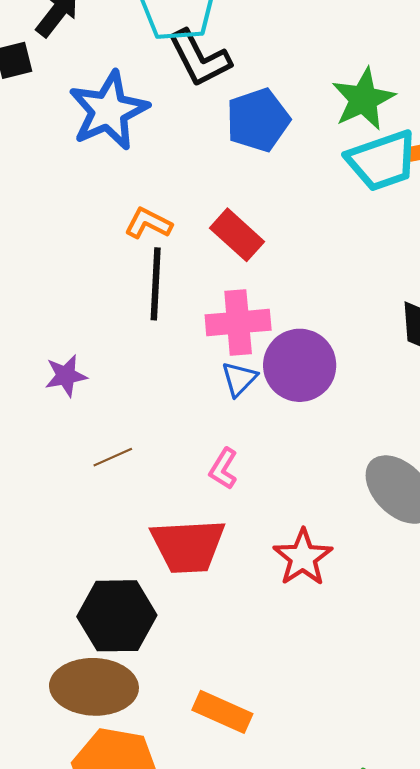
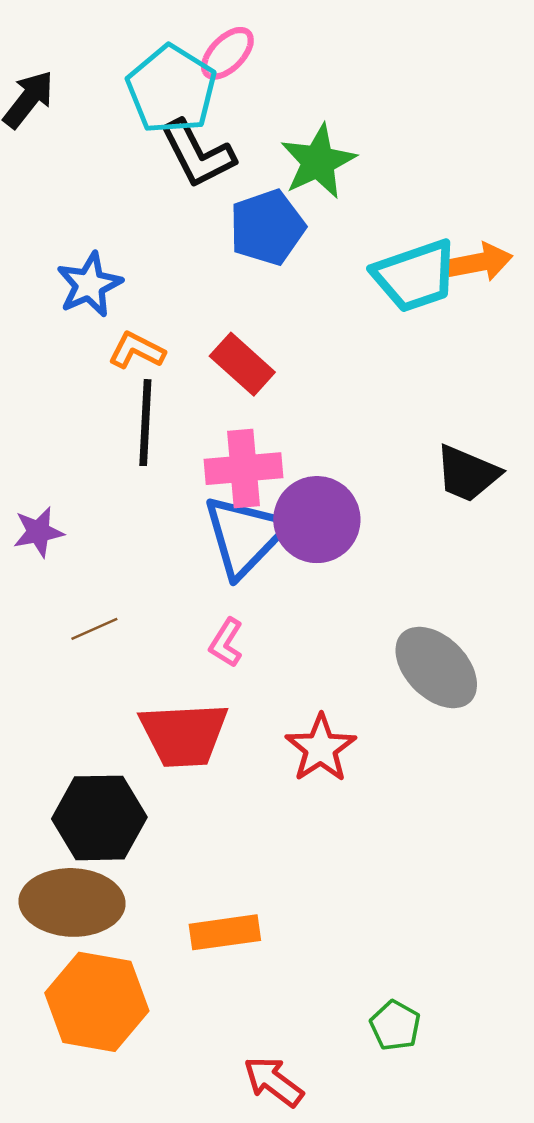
green star: (363, 99) -> (318, 162), moved
blue star: (109, 111) -> (89, 285), moved, size x0.7
blue triangle: (239, 379) -> (245, 536), size x2.0
orange rectangle: (222, 712) -> (225, 932), turned -32

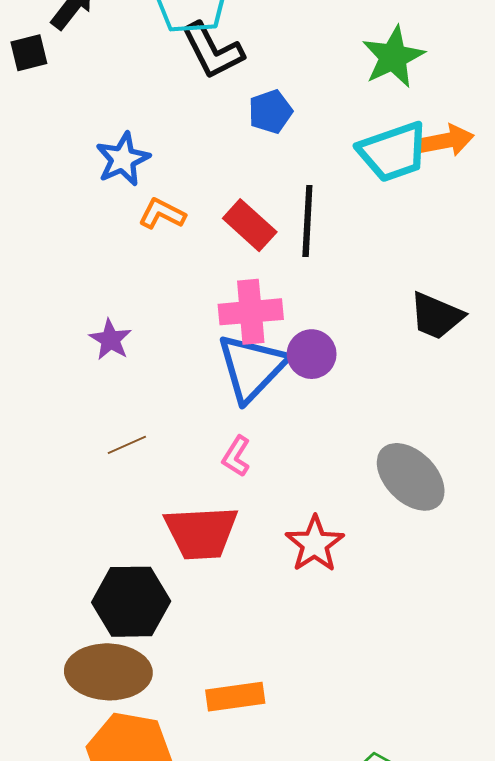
green star: (318, 162) -> (393, 57), moved
blue pentagon: (267, 227) -> (270, 112), size x0.7
black line: (145, 423) -> (307, 221), moved
purple circle: (317, 520) -> (312, 354), size x0.7
purple star: (38, 532) -> (110, 340), moved, turned -30

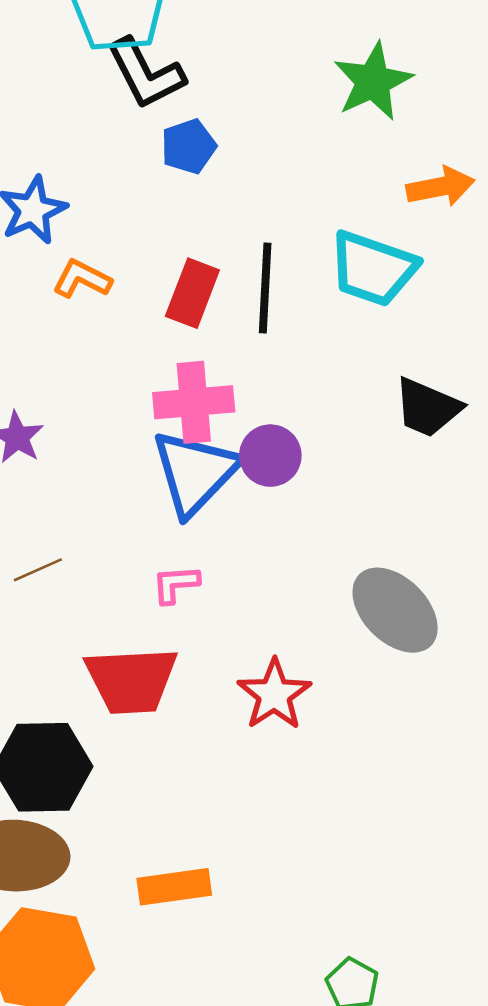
blue pentagon: (270, 112) -> (189, 146), moved
cyan trapezoid: (393, 152) -> (373, 269), moved, turned 38
red rectangle: (250, 225) -> (192, 293), turned 69
pink L-shape: (236, 456) -> (176, 584), turned 54

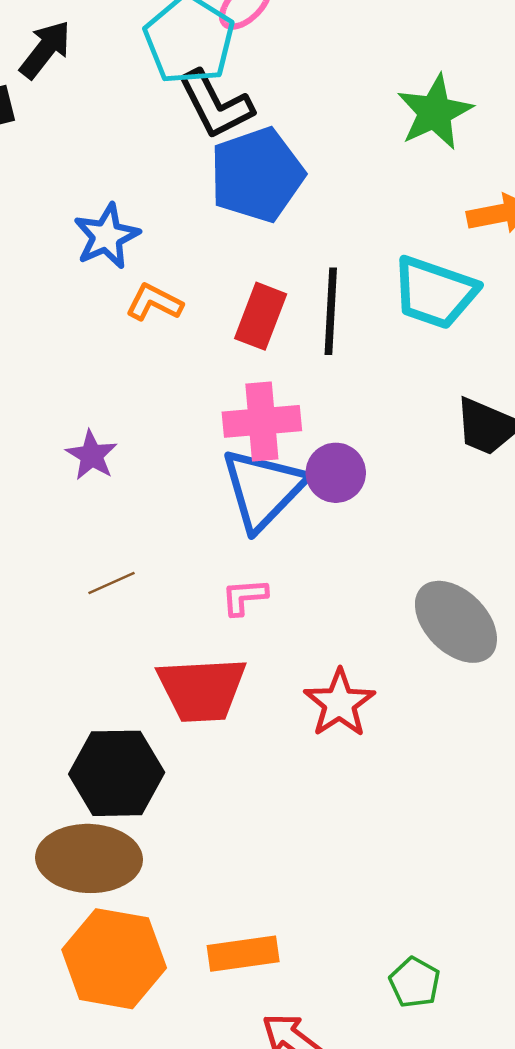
blue pentagon: (189, 146) -> (257, 175), size x1.8
orange rectangle: (174, 887) -> (243, 954), moved

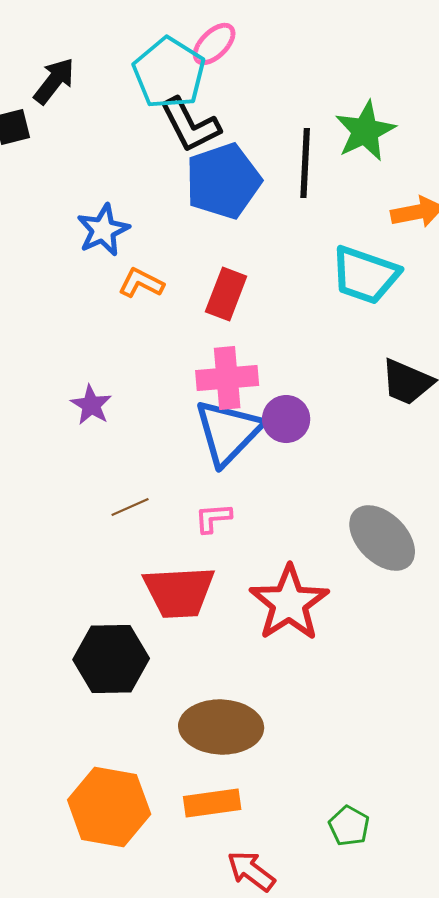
black line: (331, 311) -> (305, 163), moved
brown line: (112, 583) -> (130, 507), moved
red star: (340, 703) -> (289, 603), size x1.4
brown ellipse: (89, 858) -> (221, 727), moved

